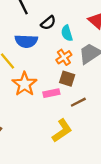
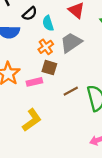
brown line: (78, 102) -> (71, 91), moved
yellow L-shape: (62, 131) -> (32, 120), moved

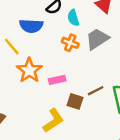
orange cross: (46, 47) -> (70, 43), turned -35
brown square: (49, 68) -> (75, 101), moved

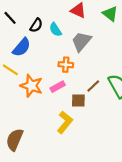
blue semicircle: (31, 26) -> (22, 47), turned -36
orange cross: (70, 43) -> (66, 65), moved

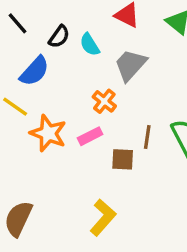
orange cross: (66, 65) -> (104, 101), turned 32
brown line: (93, 86) -> (147, 137), turned -40
yellow L-shape: (65, 122) -> (103, 217), moved

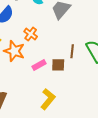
orange cross: (104, 101) -> (31, 34), moved
pink rectangle: (90, 136) -> (39, 65), moved

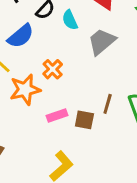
orange star: (14, 51) -> (25, 90), turned 30

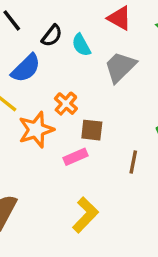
brown line: (108, 104) -> (133, 162), moved
brown square: (84, 120) -> (92, 130), moved

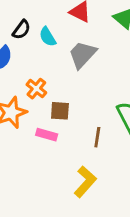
pink rectangle: (75, 157) -> (47, 135), turned 42
yellow L-shape: (85, 215) -> (85, 182), moved

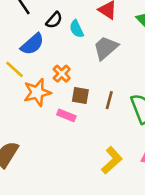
brown line: (97, 137) -> (109, 100), moved
yellow L-shape: (85, 182) -> (112, 160), moved

